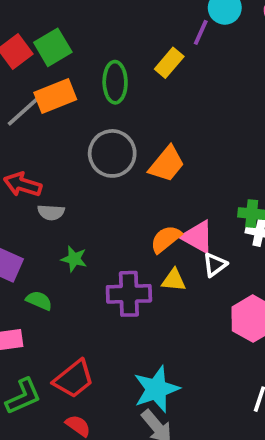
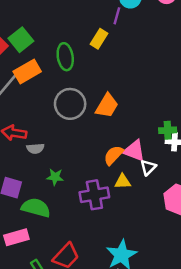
green semicircle: (39, 301) -> (36, 208), size x1.6

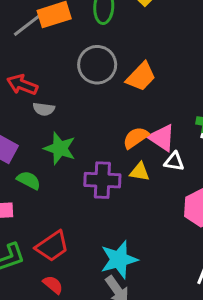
white triangle: (148, 167) -> (174, 162), turned 42
green star: (55, 177) -> (60, 148), size x1.5
green semicircle: (36, 208) -> (29, 180), size x0.7

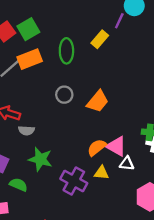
gray circle: (97, 65) -> (64, 95), size x0.6
purple cross: (102, 180) -> (74, 181), turned 30

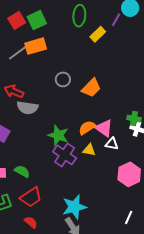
green ellipse: (66, 51) -> (79, 16), moved
gray semicircle: (26, 130) -> (27, 108), size x1.5
green star: (40, 159) -> (58, 135), moved
green semicircle: (19, 185) -> (22, 171), moved

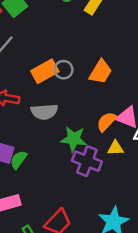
orange rectangle: (36, 46) -> (45, 71), moved
gray semicircle: (27, 108) -> (44, 112), moved
green semicircle: (22, 171) -> (19, 160), moved, turned -70

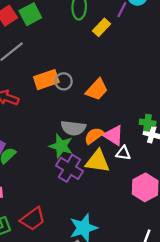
gray semicircle: (44, 112) -> (73, 128), moved
yellow triangle: (115, 148) -> (98, 161), size x1.6

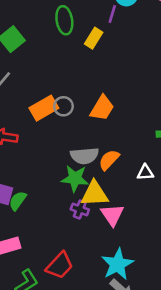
pink triangle: (114, 135) -> (112, 215), moved, turned 35
yellow triangle: (98, 161) -> (94, 194), moved
purple cross: (69, 168) -> (80, 209), moved, size x0.6

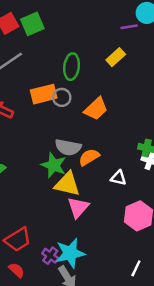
purple line: (112, 14) -> (129, 27), turned 49
green ellipse: (64, 20) -> (72, 67), moved
yellow rectangle: (94, 38) -> (116, 57), moved
purple cross: (80, 209) -> (50, 256), moved

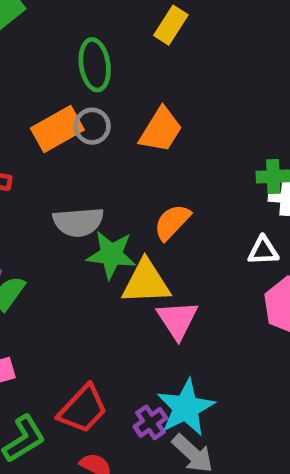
gray semicircle: (68, 147) -> (78, 222), moved
white triangle: (118, 178) -> (263, 251), moved
purple cross: (50, 256) -> (150, 422), turned 35

